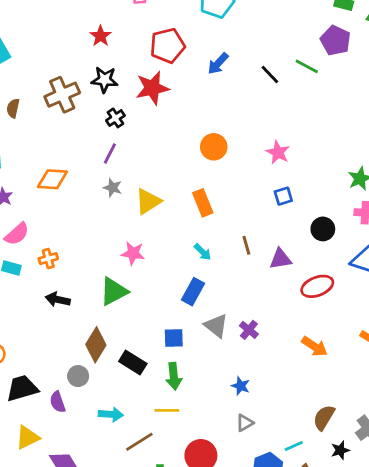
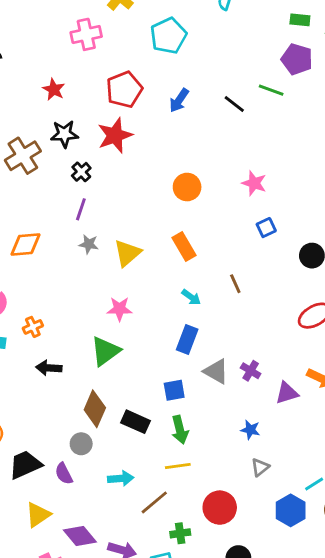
purple triangle: (280, 259) -> (287, 393), moved

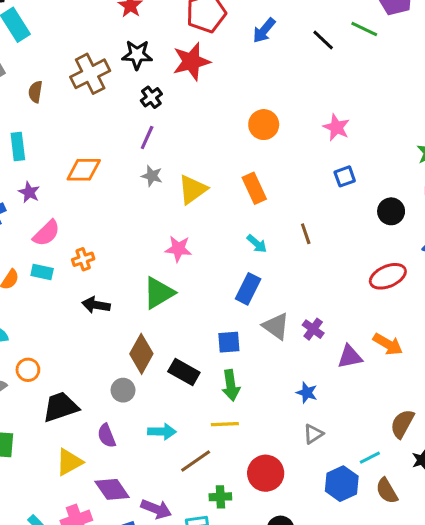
purple semicircle: (64, 474) -> (107, 436), moved

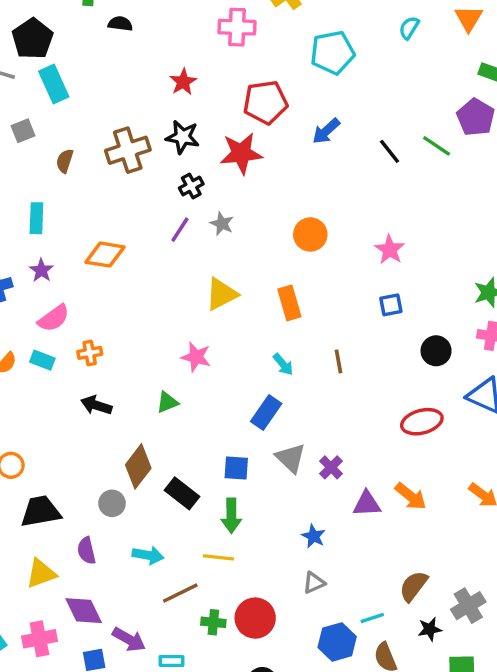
gray star: (152, 176) -> (222, 224), moved
green triangle: (159, 293) -> (167, 402), size x0.6
green cross: (220, 497) -> (213, 622), moved

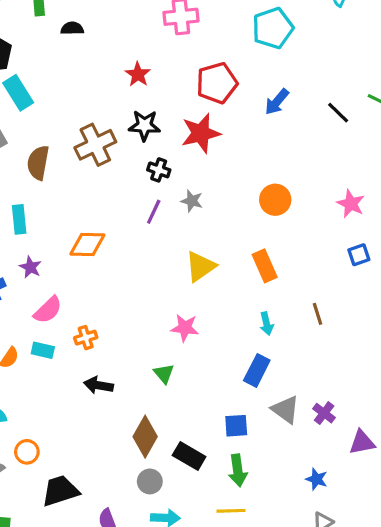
brown semicircle: (65, 161) -> (38, 163), size x1.5
black cross: (191, 186) -> (159, 170), turned -35
cyan arrow: (283, 364) -> (267, 324), turned 35
green triangle: (167, 402) -> (164, 373), turned -40
gray circle: (112, 503) -> (150, 481), moved

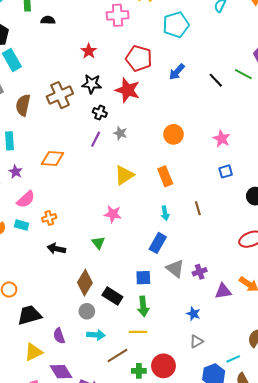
red pentagon: (217, 83) -> (139, 58), turned 30
red star: (201, 133) -> (128, 90), turned 30
purple cross: (324, 413) -> (200, 272), turned 32

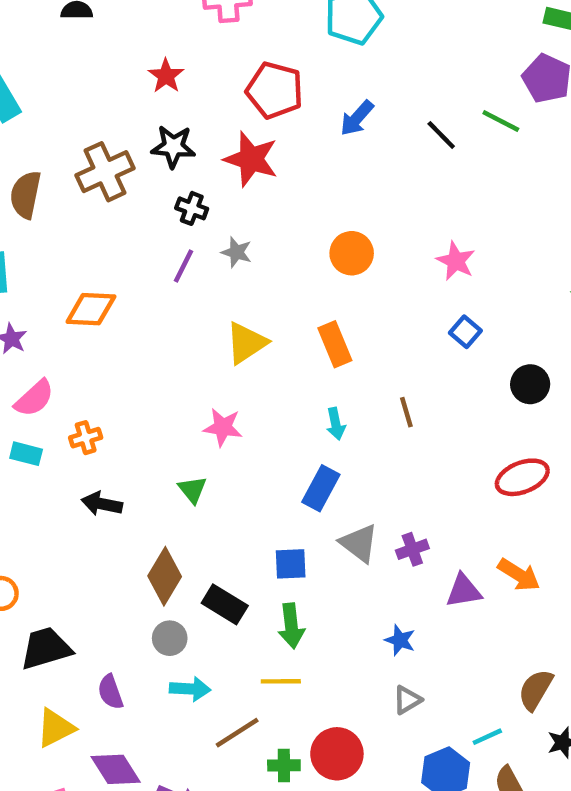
blue square: (226, 171) -> (465, 332), turned -32

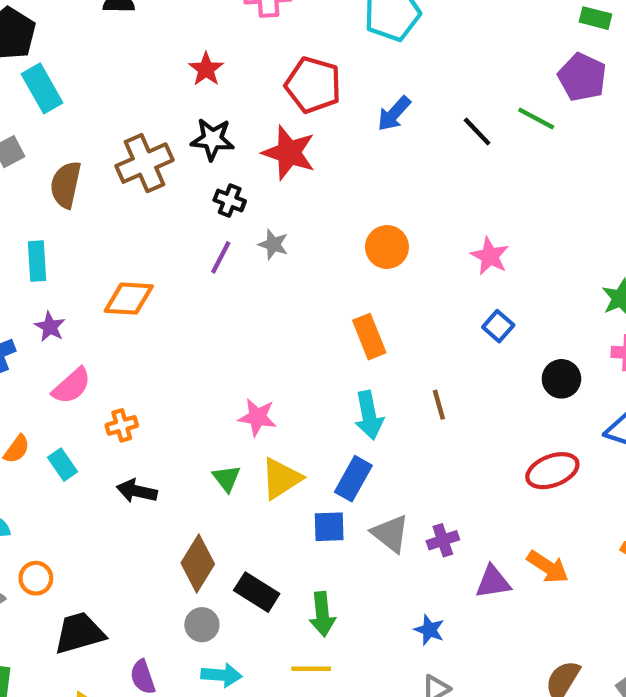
yellow triangle: (246, 343) -> (281, 478), moved
cyan arrow: (336, 424) -> (369, 415), size x1.5
cyan rectangle: (26, 454) -> (63, 465), moved, turned 40
blue square: (291, 564) -> (329, 527), moved

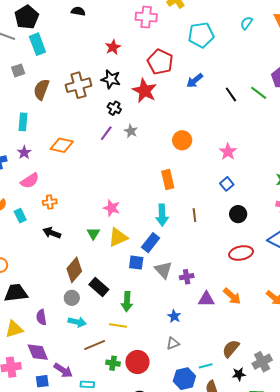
black circle: (561, 379) -> (238, 214), moved

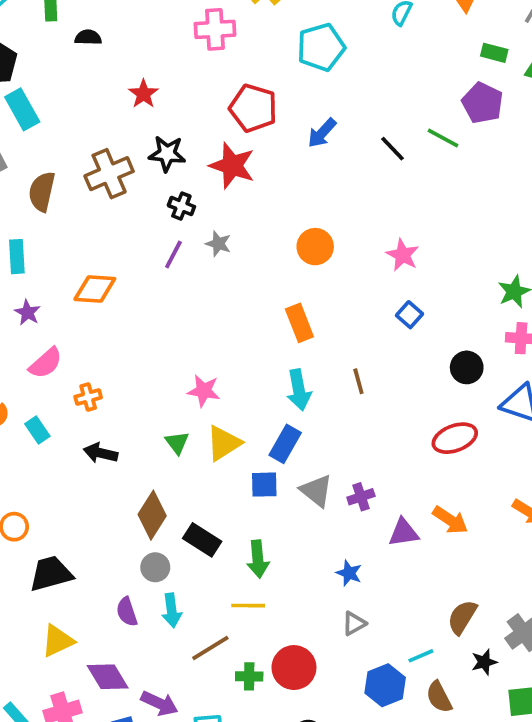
red star: (113, 47) -> (143, 94), moved
black circle: (238, 214) -> (467, 367), moved
purple semicircle: (41, 317) -> (127, 612), moved
cyan arrow: (77, 322) -> (172, 610), turned 78

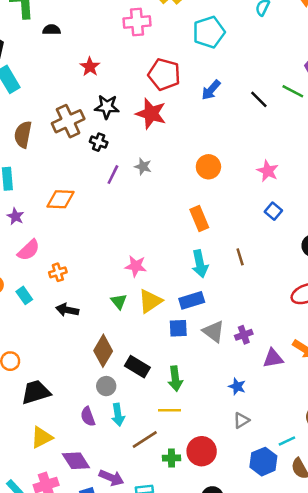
black cross: (181, 206) -> (99, 142), moved
blue rectangle: (285, 444) -> (192, 300), turned 45

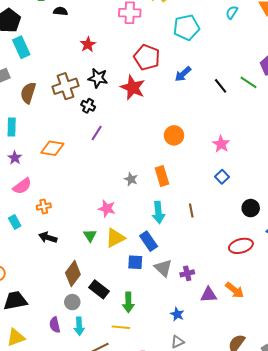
gray star: (143, 167) -> (131, 179), moved
blue rectangle: (192, 300) -> (149, 241), turned 66

